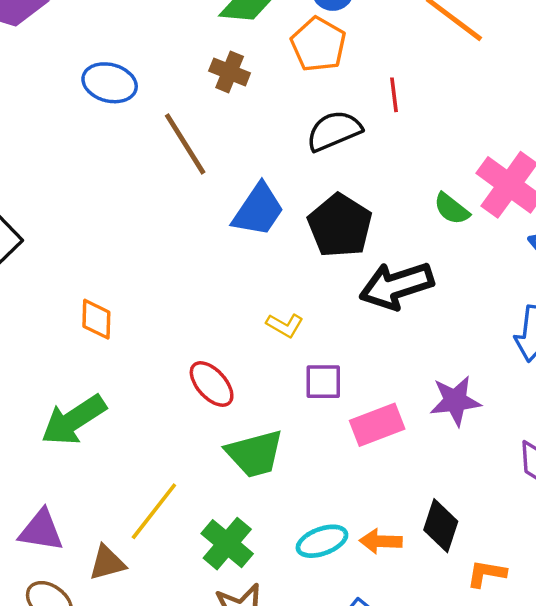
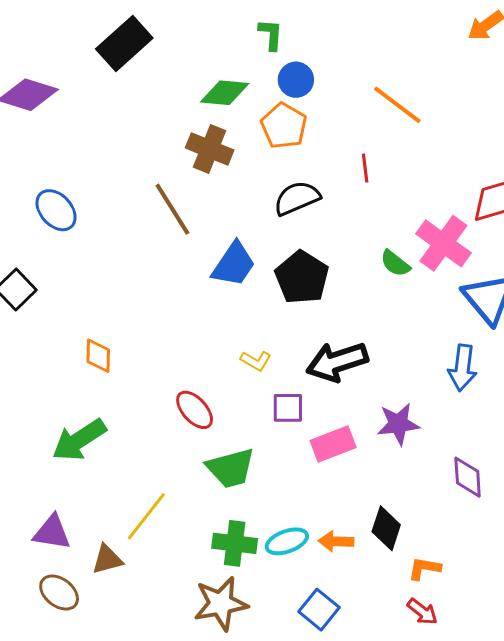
brown cross: (230, 72) -> (210, 149), size x1.4
blue ellipse: (110, 83) -> (56, 210), moved, turned 33
red line: (394, 95) -> (365, 168), moved
black arrow: (396, 286) -> (337, 362), moved
green cross: (227, 544) -> (235, 543), moved, turned -33

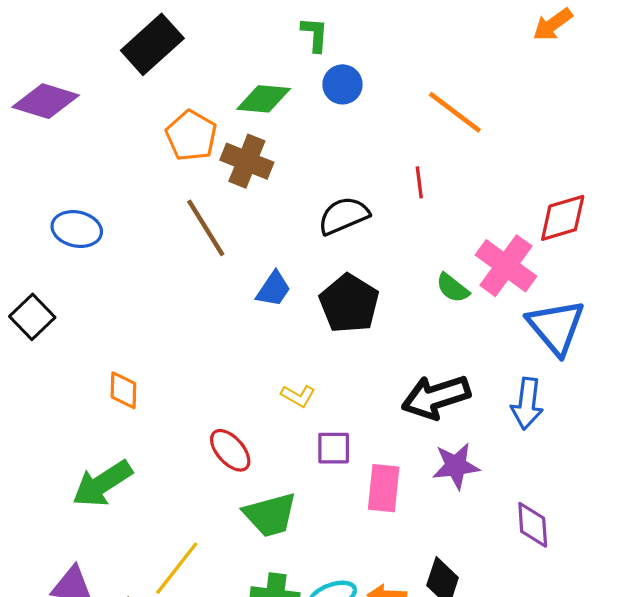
orange pentagon: (284, 126) -> (191, 136), moved
blue ellipse: (56, 210) -> (77, 229), turned -36
blue trapezoid: (234, 264) -> (274, 289), size x0.7
black arrow: (337, 362) -> (436, 397), moved
pink rectangle: (333, 444) -> (384, 488), turned -63

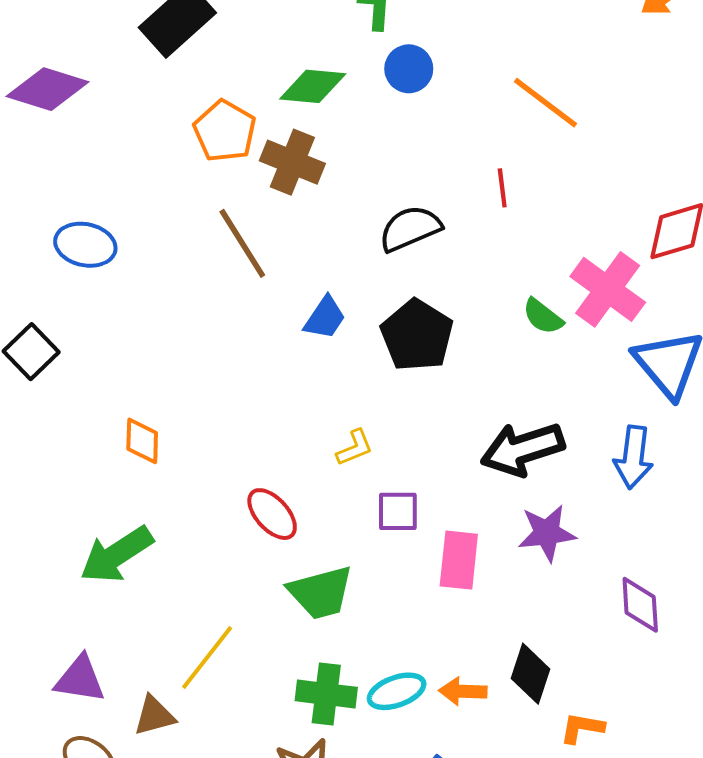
yellow L-shape: (298, 396) -> (355, 448), turned -52

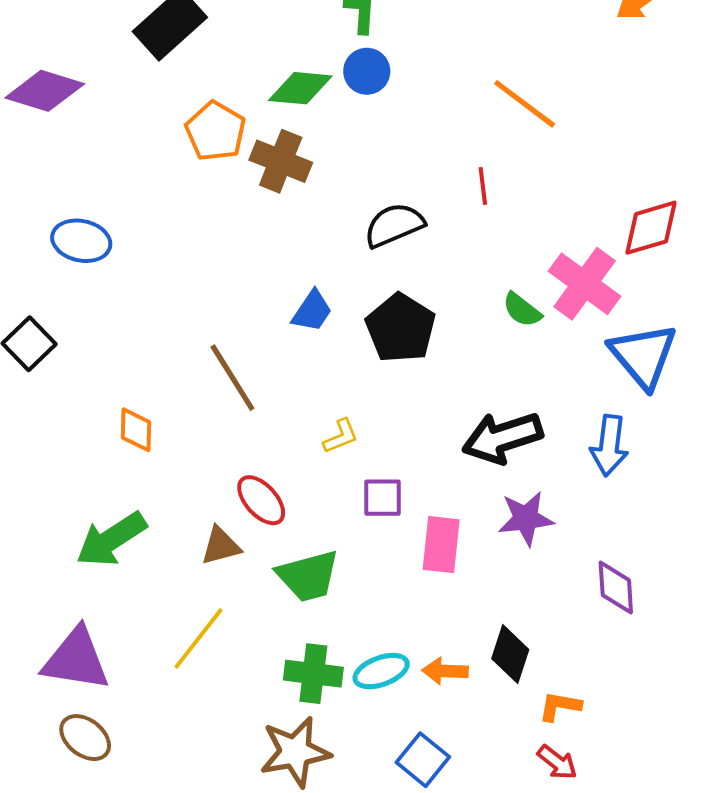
blue circle: (409, 69) -> (367, 71), moved
brown line: (242, 243) -> (232, 378), moved
purple triangle: (80, 679) -> (76, 659), size x1.4
brown triangle: (154, 716) -> (221, 546), moved

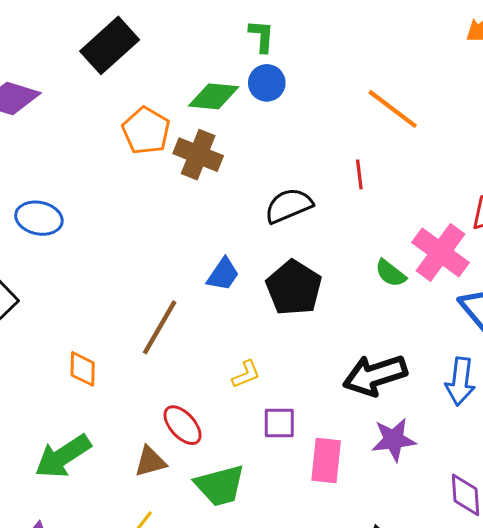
brown line: (232, 378) -> (160, 327), turned 62

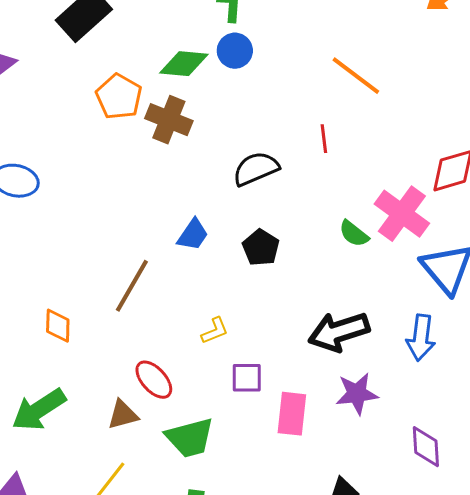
black pentagon: (294, 288) -> (261, 248), size x0.7

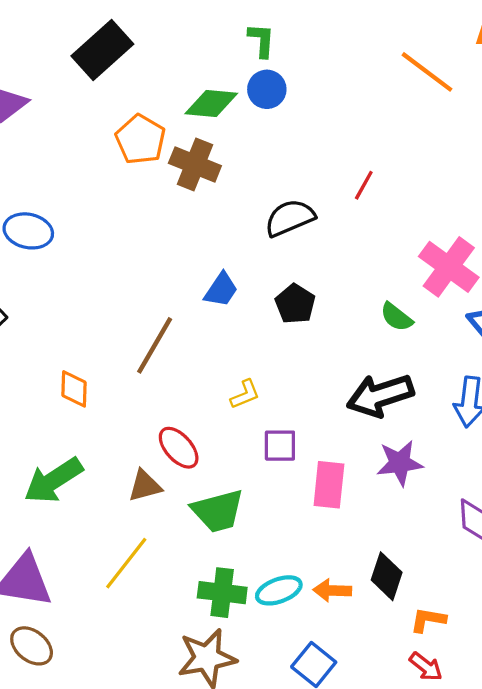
orange line: (356, 76) -> (427, 72), moved
red line: (324, 139) -> (364, 185), turned 36
green semicircle: (354, 234) -> (396, 317), moved

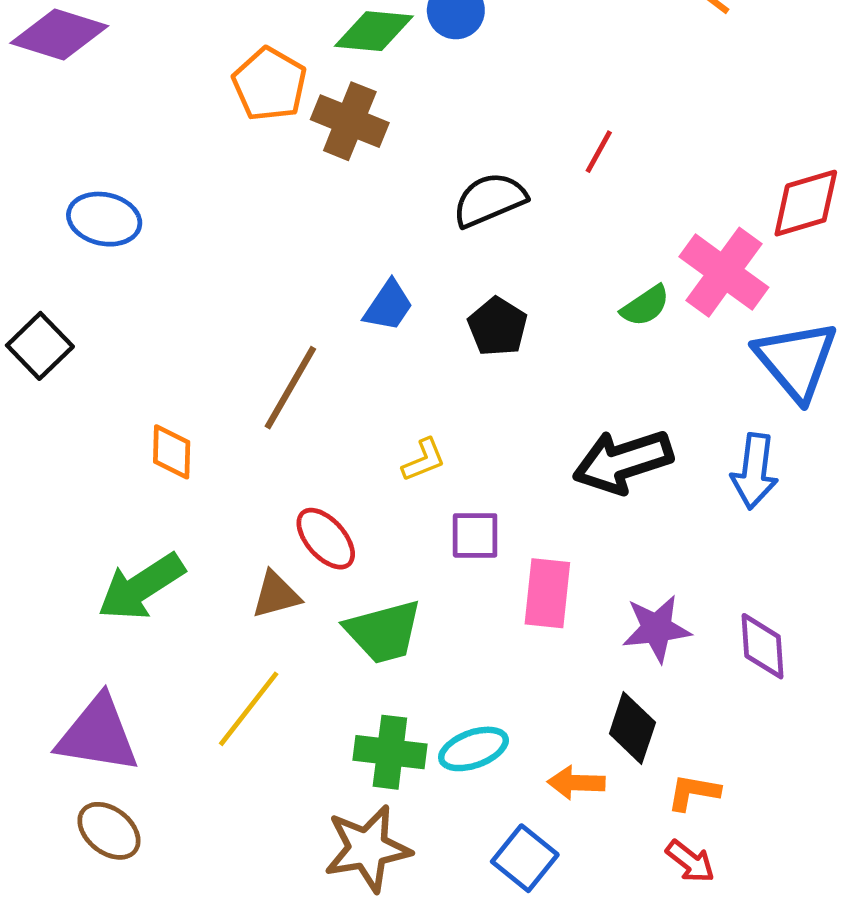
green semicircle: (396, 317) -> (645, 306), moved, turned -72
purple star: (400, 463) -> (657, 629), moved
orange arrow: (332, 590) -> (576, 783), moved

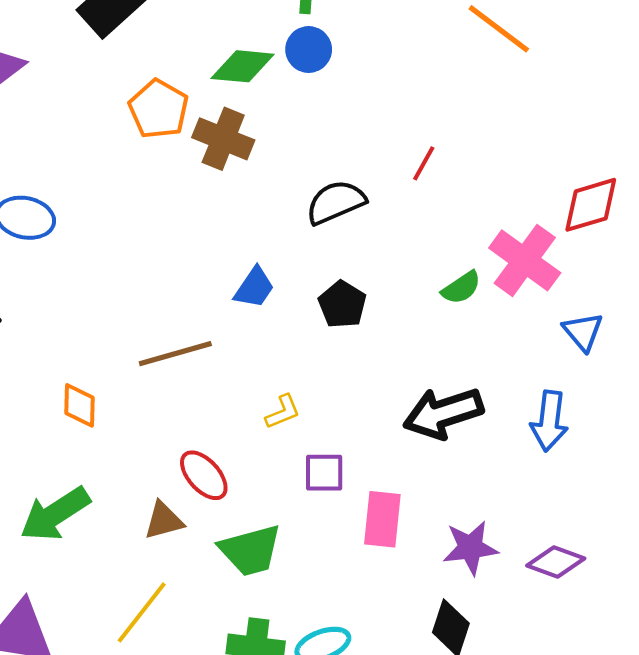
blue triangle: (796, 360) -> (583, 332), size x0.6
brown line: (290, 388) -> (175, 354), turned 44
purple diamond: (762, 646) -> (556, 562), turned -66

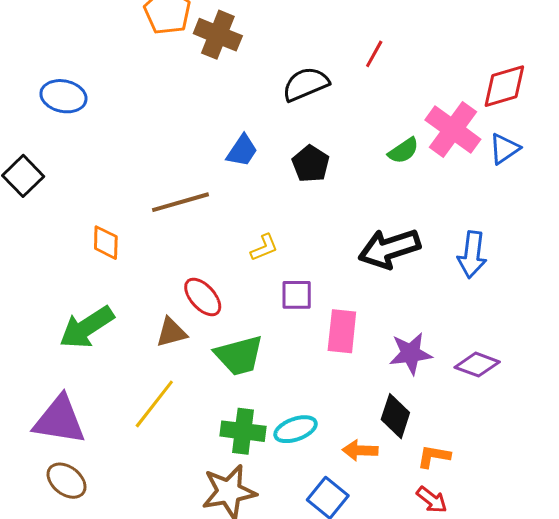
blue triangle: (583, 332) -> (504, 149), moved, turned 36

